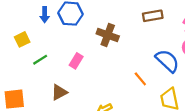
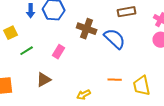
blue semicircle: (167, 61) -> (115, 39), moved
orange line: (140, 79) -> (115, 80), moved, turned -48

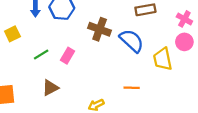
green line: (27, 51) -> (41, 54), moved
yellow trapezoid: (142, 86) -> (163, 59), moved

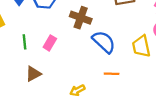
blue semicircle: (132, 41) -> (104, 42), moved
green line: (41, 54) -> (25, 42), turned -64

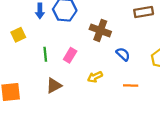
blue semicircle: (104, 42) -> (123, 54), size x0.6
yellow arrow: (77, 90) -> (95, 77), moved

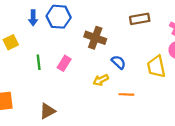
yellow arrow: (95, 77) -> (101, 80), moved
brown triangle: (54, 86) -> (47, 111), moved

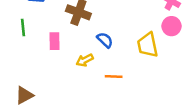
green line: (39, 62) -> (23, 27), moved
pink rectangle: (64, 63) -> (54, 41), moved, turned -32

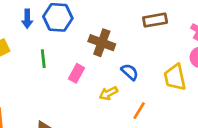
pink rectangle: (54, 41) -> (77, 73), turned 30
orange line: (114, 76) -> (139, 111), turned -60

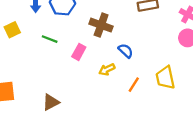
green line: (43, 59) -> (50, 39), turned -63
yellow trapezoid: (175, 77) -> (165, 78), moved

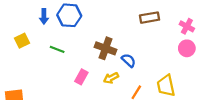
brown cross: (101, 25) -> (106, 48), moved
pink rectangle: (79, 52) -> (81, 77), moved

